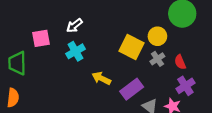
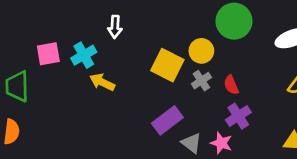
white arrow: (74, 25) -> (115, 27), moved, turned -49
cyan cross: (75, 51) -> (84, 55), moved
yellow arrow: (101, 78) -> (102, 82), moved

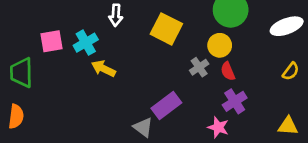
yellow circle: (201, 51) -> (220, 45), moved
yellow square: (167, 65) -> (166, 29), moved
gray triangle: (191, 143) -> (143, 127), moved

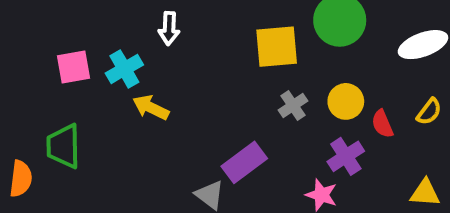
yellow square: (166, 29) -> (277, 47), moved, turned -32
yellow circle: (220, 45) -> (346, 101), moved
red semicircle: (228, 71) -> (382, 124), moved
green trapezoid: (21, 73) -> (63, 146), moved

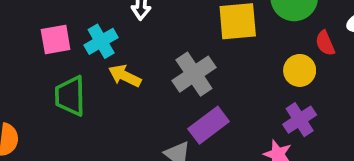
gray cross: (293, 106) -> (194, 74), moved, size x1.6
red semicircle: (382, 124) -> (325, 43), moved
green trapezoid: (63, 146) -> (70, 96), moved

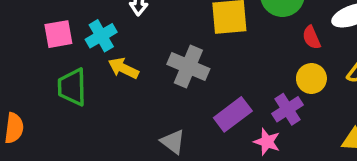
yellow circle: (300, 70) -> (311, 78), moved
gray cross: (194, 74) -> (188, 67), turned -33
purple rectangle: (209, 125) -> (233, 114), moved

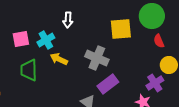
red semicircle: (311, 37) -> (159, 41), moved
purple rectangle: (233, 114) -> (108, 84), moved

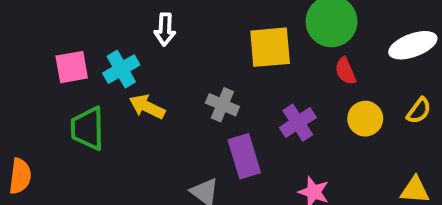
gray cross: (97, 58) -> (222, 105), size x0.7
purple cross: (155, 83) -> (298, 123), moved
purple rectangle: (108, 84) -> (244, 156), turned -70

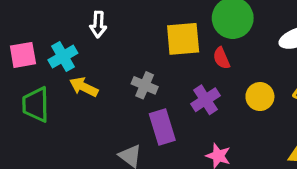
red semicircle: (345, 71) -> (221, 58), moved

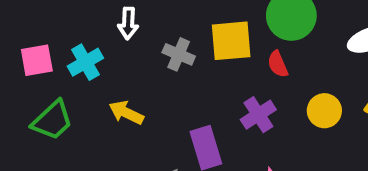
gray cross: (145, 85) -> (179, 54), moved
yellow arrow: (84, 87) -> (126, 113), moved
green trapezoid: (36, 105) -> (52, 120), turned -132

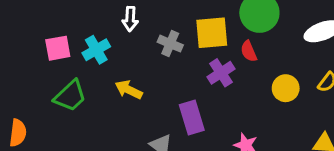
purple cross: (258, 115) -> (221, 73), moved

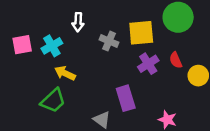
red semicircle: (249, 51) -> (176, 60), moved
yellow arrow: (129, 90) -> (65, 73), moved
green trapezoid: (70, 96) -> (53, 101), moved

